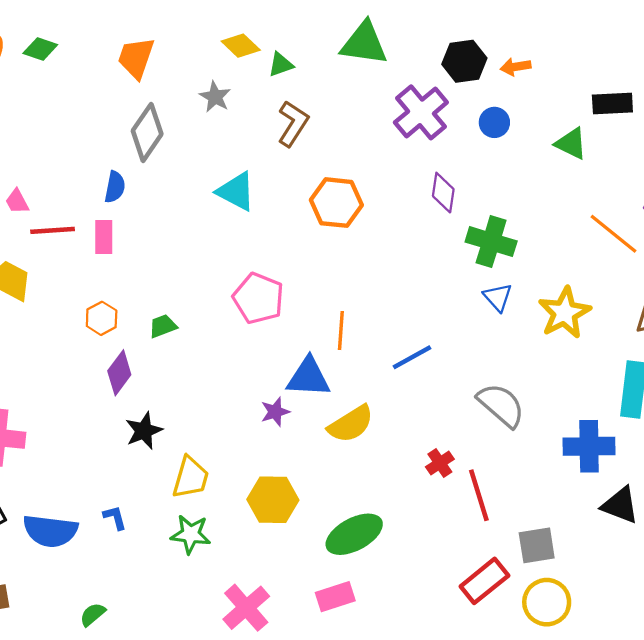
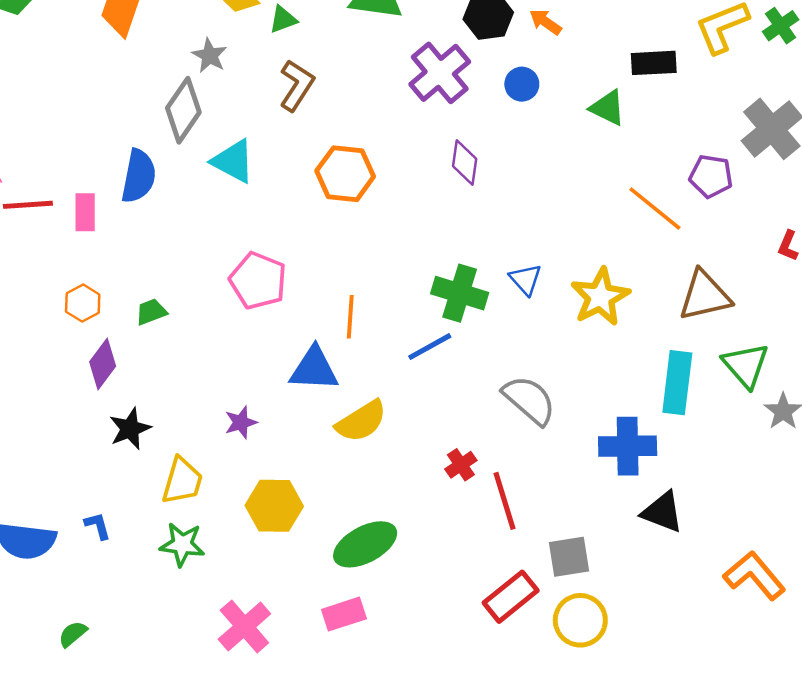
orange arrow: (516, 67) -> (545, 22), turned 44
gray diamond: (147, 132) -> (183, 110), moved
blue semicircle: (115, 187) -> (139, 176), moved, size x1.5
green cross: (491, 242) -> (460, 293), moved
purple star: (275, 412) -> (241, 422), moved

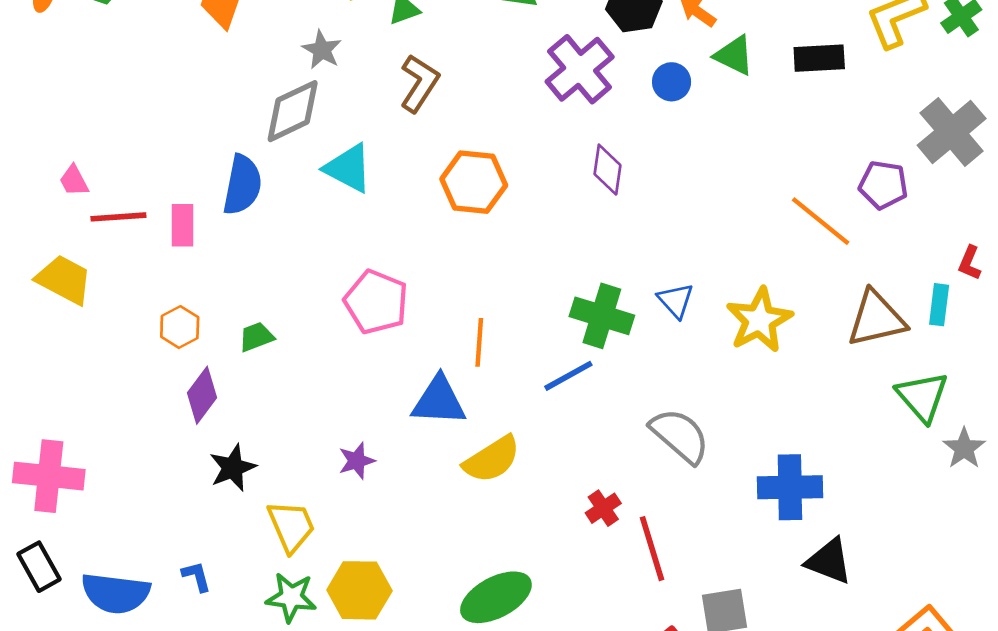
green triangle: (608, 108) -> (734, 55), moved
gray diamond: (183, 110) -> (293, 111), turned 30
cyan rectangle: (677, 383) -> (939, 305), moved, size x0.6
yellow trapezoid: (182, 481) -> (291, 526), turned -39
yellow hexagon: (274, 506) -> (359, 590), moved

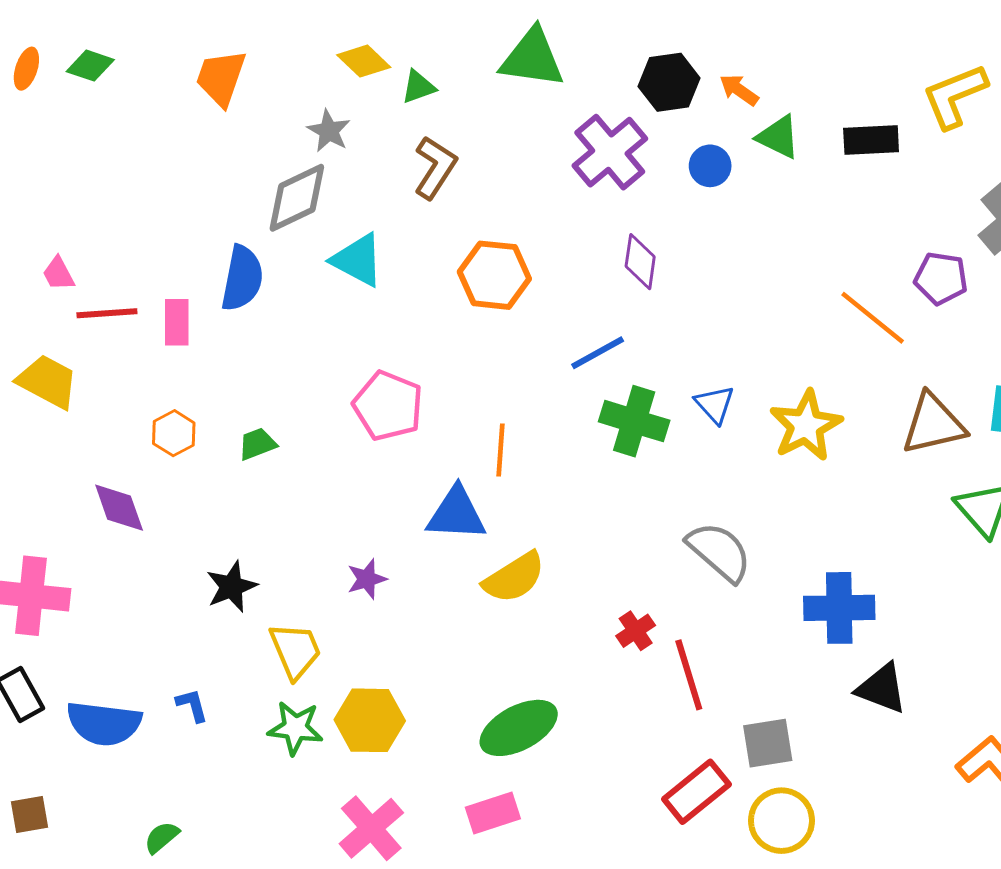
blue line: (568, 376) -> (598, 353), moved
purple diamond: (202, 395) -> (119, 508), moved, turned -56

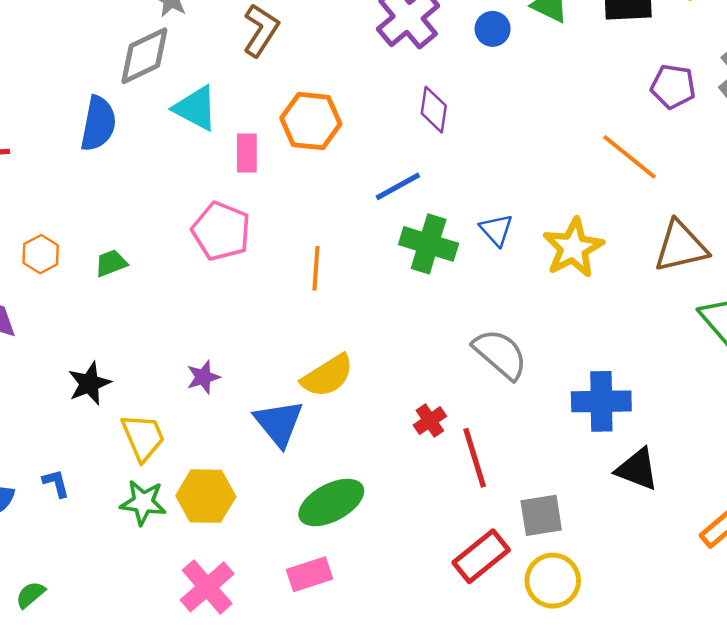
purple pentagon: (941, 278) -> (673, 86), moved
pink rectangle: (177, 322) -> (247, 153), moved
blue triangle: (456, 514) -> (279, 423), moved, turned 48

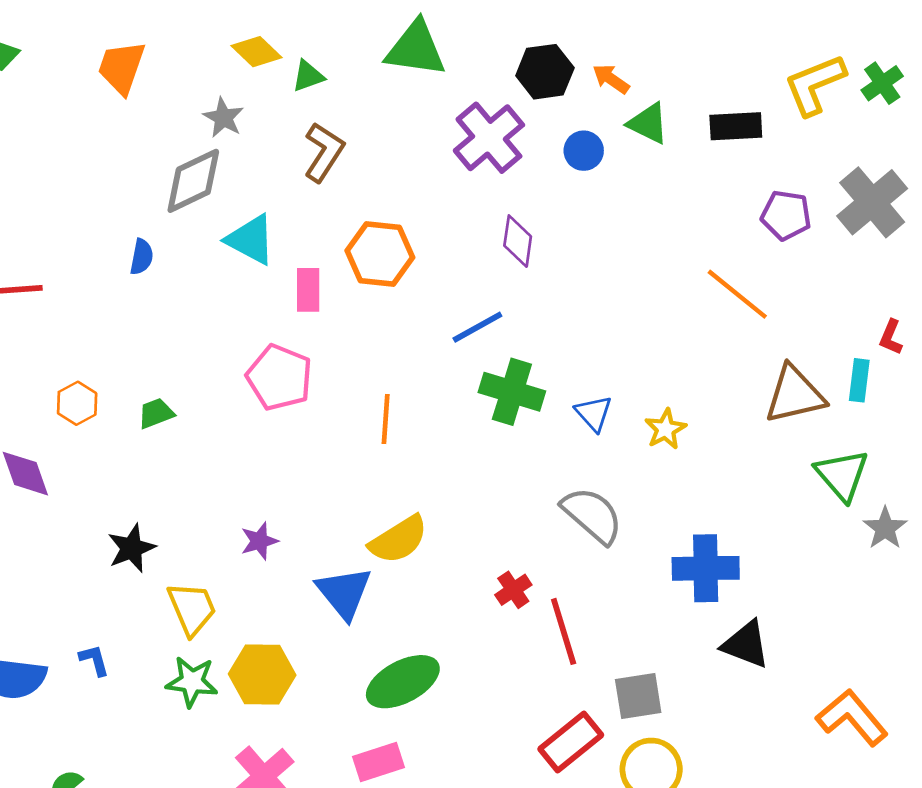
blue semicircle: (98, 124) -> (142, 257), size x0.6
blue triangle: (496, 230) -> (594, 413), moved
yellow star: (573, 248) -> (665, 429), moved, size x0.6

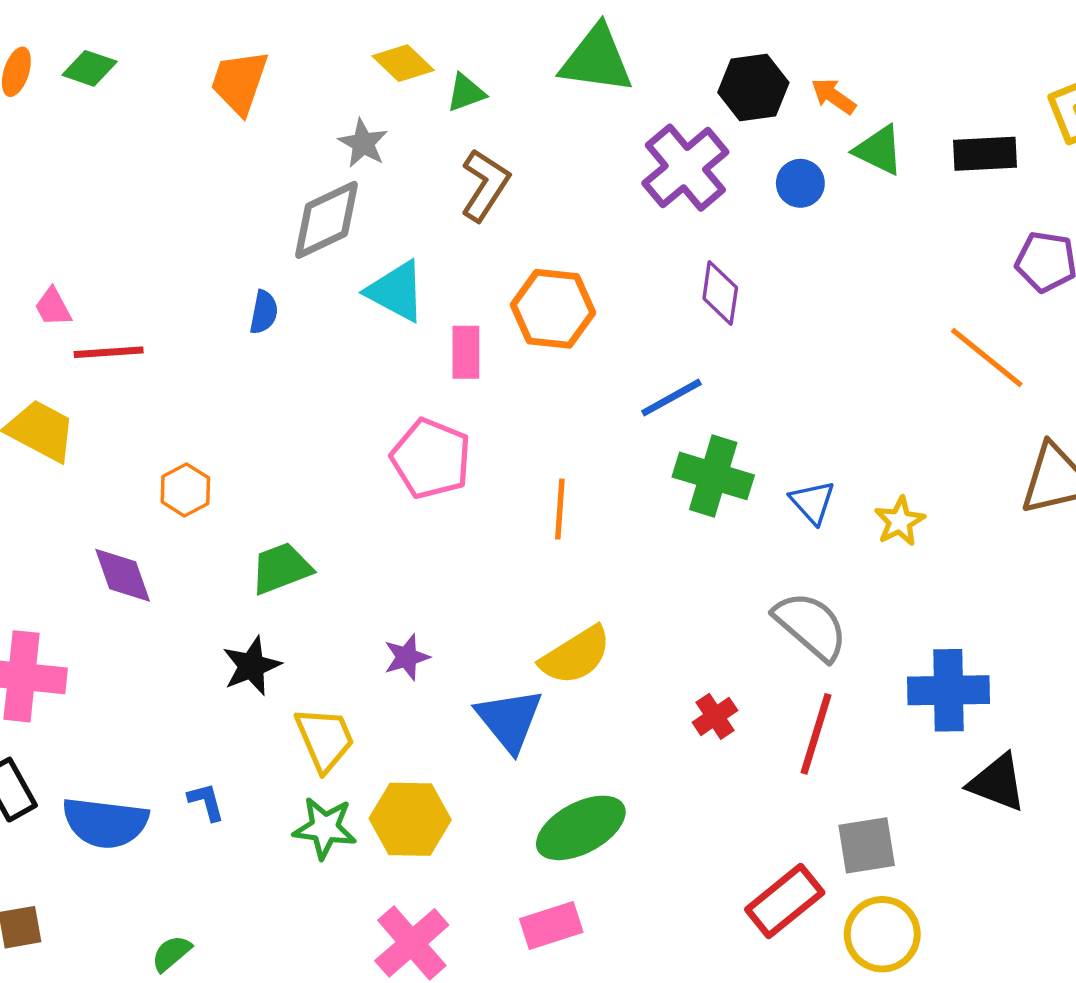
green trapezoid: (156, 413) -> (281, 568), moved, size x1.4
red line: (564, 631) -> (816, 734), moved, turned 34

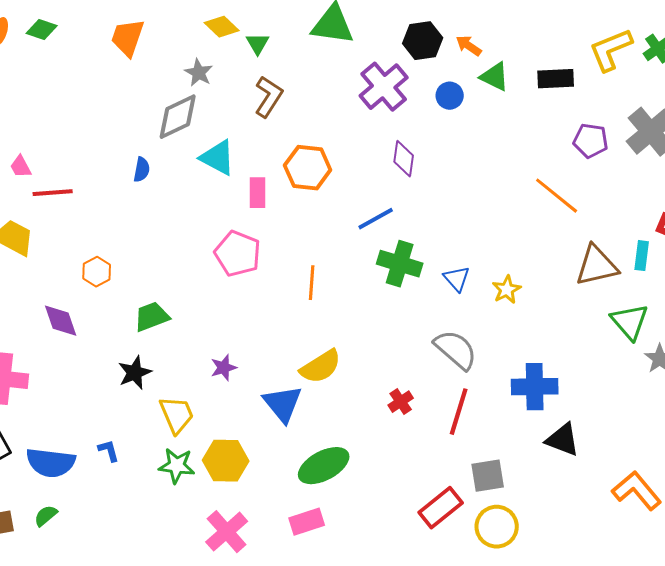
green triangle: (466, 93) -> (258, 44), turned -40
green semicircle: (171, 953) -> (46, 516), moved

